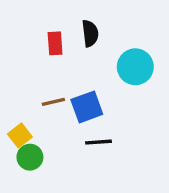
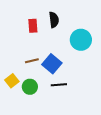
blue square: (87, 107) -> (52, 64), turned -30
green circle: (30, 157) -> (30, 87), moved

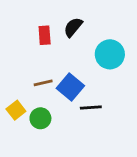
black semicircle: (54, 20) -> (73, 27), turned -133
black line: (59, 85) -> (91, 107), moved

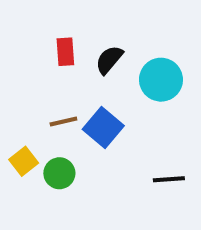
black semicircle: (73, 27) -> (109, 60), moved
black line: (91, 107) -> (169, 179), moved

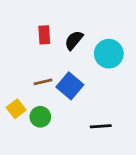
black line: (169, 179) -> (101, 126), moved

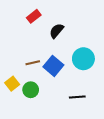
red rectangle: (44, 35) -> (34, 16), moved, turned 56
cyan circle: (109, 54) -> (83, 59), moved

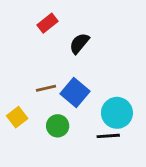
cyan circle: (83, 59) -> (117, 113), moved
green circle: (31, 90) -> (58, 126), moved

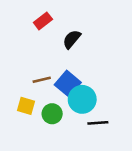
cyan circle: (117, 113) -> (82, 99), moved
yellow square: (17, 117) -> (26, 106), moved, turned -36

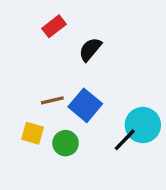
cyan circle: (82, 99) -> (143, 125), moved
black line: (98, 123) -> (125, 140), moved, turned -42

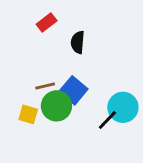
black semicircle: (90, 49) -> (78, 42), turned -35
green circle: (66, 143) -> (56, 106), moved, size x1.4

